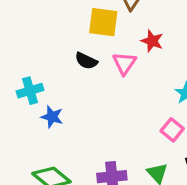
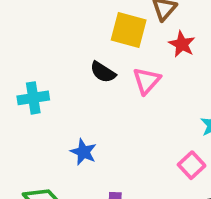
red star: (152, 41) -> (182, 44), moved
blue star: (52, 117) -> (83, 152), moved

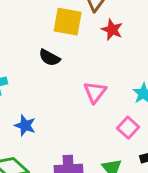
pink triangle: (147, 81) -> (95, 92), moved
blue star: (83, 152) -> (25, 125), moved

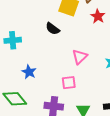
pink square: (128, 128) -> (69, 83), moved, turned 32

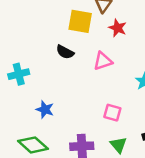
pink triangle: (80, 57) -> (103, 61), moved, turned 35
pink square: (69, 83) -> (112, 113), moved, turned 32

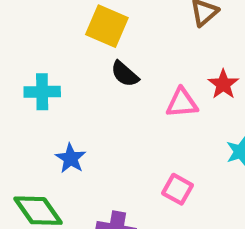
yellow square: (80, 21) -> (107, 26), moved
red star: (118, 28) -> (223, 84), moved

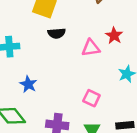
black semicircle: (125, 74) -> (57, 33), turned -42

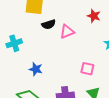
pink triangle: (91, 48) -> (67, 32), moved

